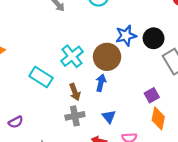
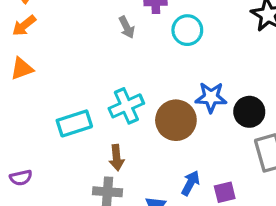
cyan rectangle: (41, 77) -> (74, 123), turned -65
blue arrow: (101, 83) -> (190, 183), moved

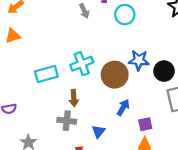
blue arrow: (190, 183) -> (123, 107), moved

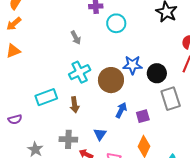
gray arrow: (84, 11) -> (76, 38), moved
cyan rectangle: (46, 74) -> (46, 97), moved
gray cross: (67, 121) -> (68, 139), moved
purple square: (145, 124) -> (143, 116), moved

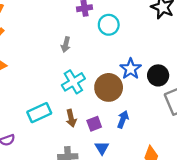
gray arrow: (76, 38) -> (66, 44), turned 48
blue star: (132, 65) -> (131, 69), turned -30
purple square: (143, 116) -> (94, 124), moved

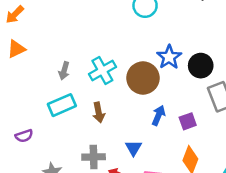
gray arrow: (66, 44) -> (64, 71), moved
purple square: (94, 124) -> (188, 121), moved

